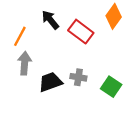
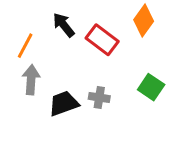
green square: (111, 87) -> (151, 87), moved

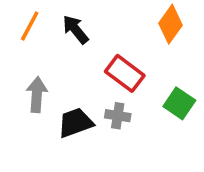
red rectangle: (102, 40) -> (125, 73), moved
orange line: (25, 46) -> (30, 26), moved

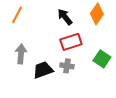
black arrow: (75, 29) -> (65, 17), moved
red rectangle: (125, 73) -> (71, 42), turned -55

